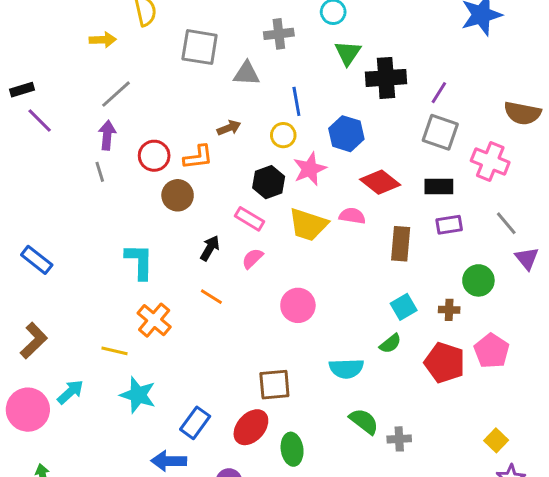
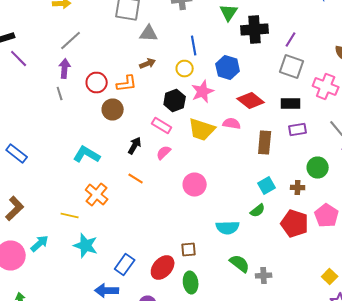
gray triangle: (247, 74) -> (149, 34), moved
cyan L-shape: (139, 261) -> (87, 154), turned -60
brown square: (274, 385) -> (189, 250), moved, size x0.7

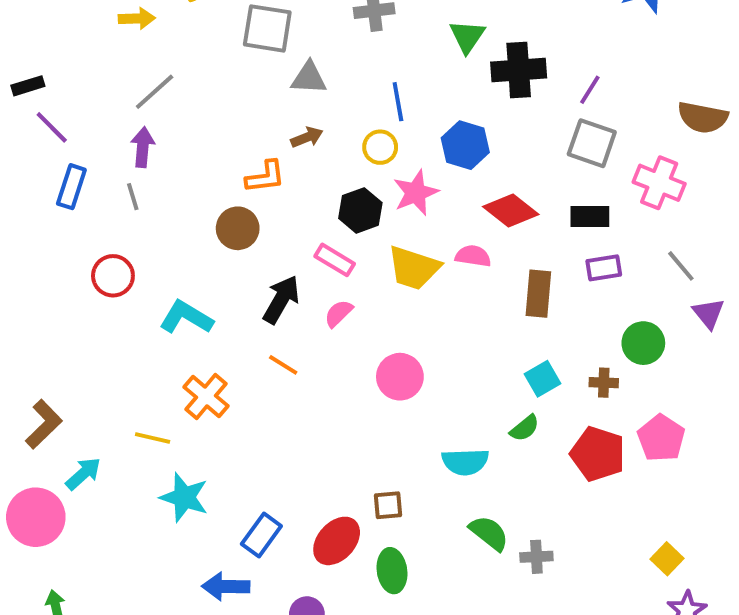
red circle: (97, 82) -> (113, 276), moved
black arrow: (135, 146) -> (281, 300), size x1.4
blue rectangle: (17, 154) -> (71, 187), moved, turned 70
cyan arrow: (40, 244) -> (83, 474), moved

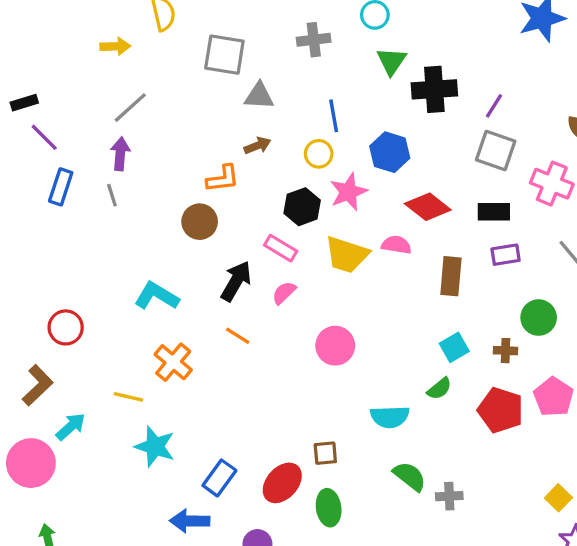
red circle: (113, 276) -> (66, 327), moved

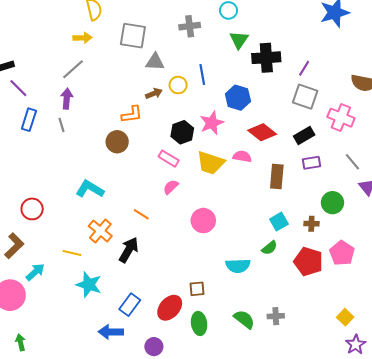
yellow arrow: (115, 46) -> (82, 38), moved
yellow circle: (319, 154) -> (178, 85), moved
black rectangle: (494, 212) -> (304, 135), turned -30
black arrow: (236, 281) -> (129, 250), moved
green semicircle: (410, 476) -> (244, 319), moved

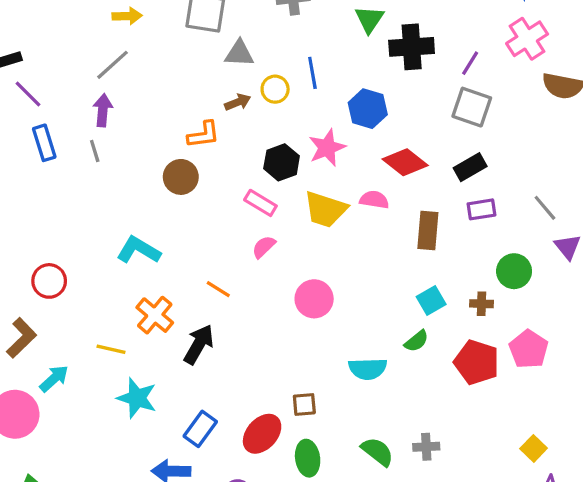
pink cross: (341, 118) -> (527, 39), moved, turned 35
blue rectangle: (29, 120) -> (44, 143), turned -35

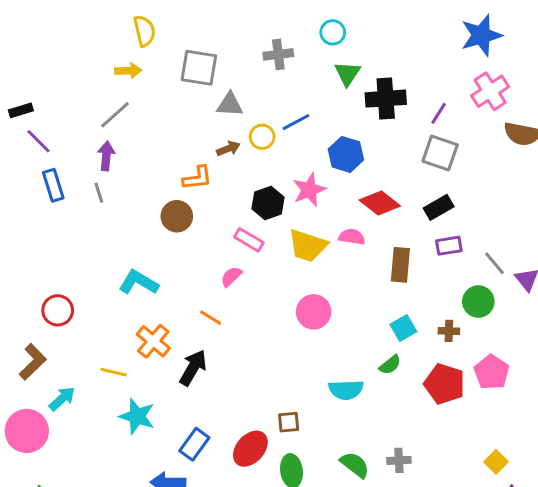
blue line: (312, 73) -> (296, 122), turned 72
gray line: (545, 208) -> (495, 263), moved
pink semicircle: (264, 247) -> (231, 277), moved
pink circle: (314, 299) -> (314, 312), moved

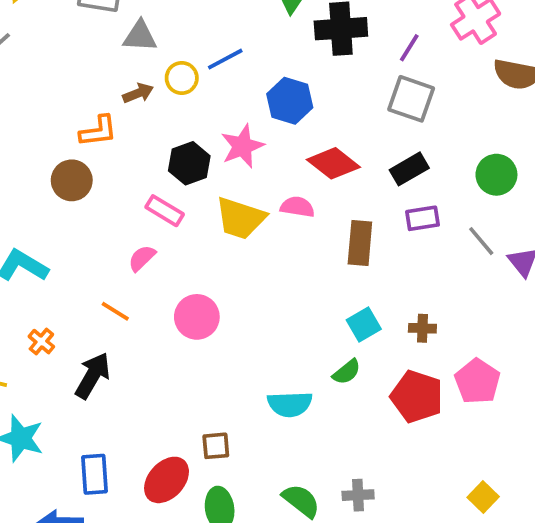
green circle: (478, 302) -> (496, 175), moved
pink circle: (314, 312) -> (197, 317), moved
orange cross: (153, 341) -> (41, 342), size x0.6
blue rectangle: (194, 444) -> (94, 474), turned -40

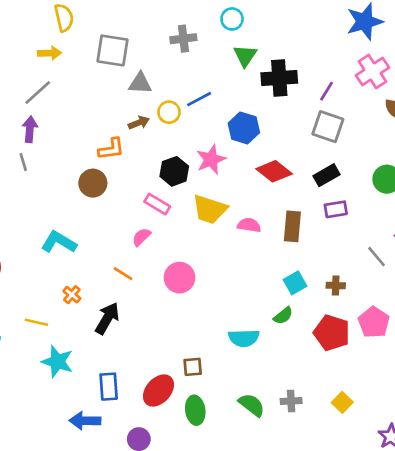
pink semicircle: (297, 207) -> (249, 225), moved
gray line: (481, 241) -> (376, 257), moved
yellow square: (483, 497) -> (342, 402), moved

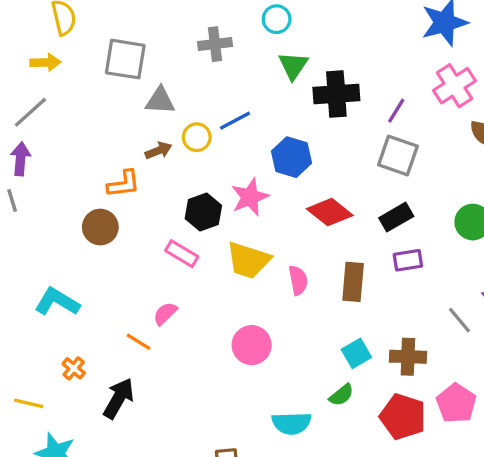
pink semicircle: (249, 225) -> (298, 280), turned 70
pink semicircle: (141, 237) -> (165, 313), moved
pink circle: (180, 278) -> (252, 345), moved
brown cross: (336, 285) -> (408, 357), size x1.5

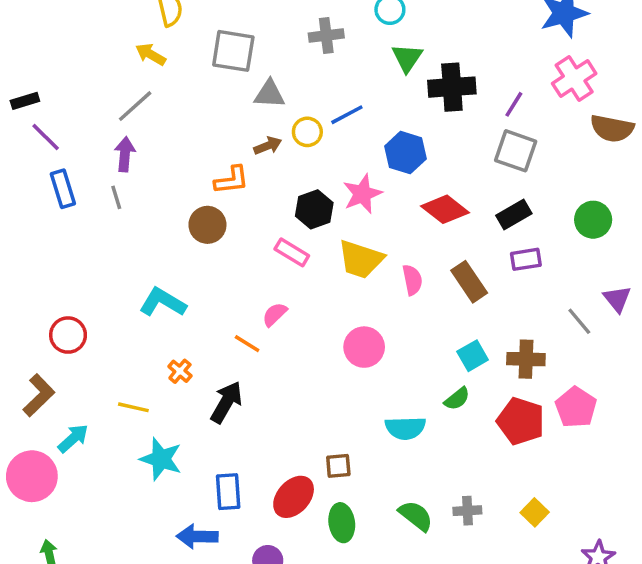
yellow arrow: (45, 62) -> (151, 54), turned -148
brown rectangle: (353, 282) -> (469, 282), turned -39

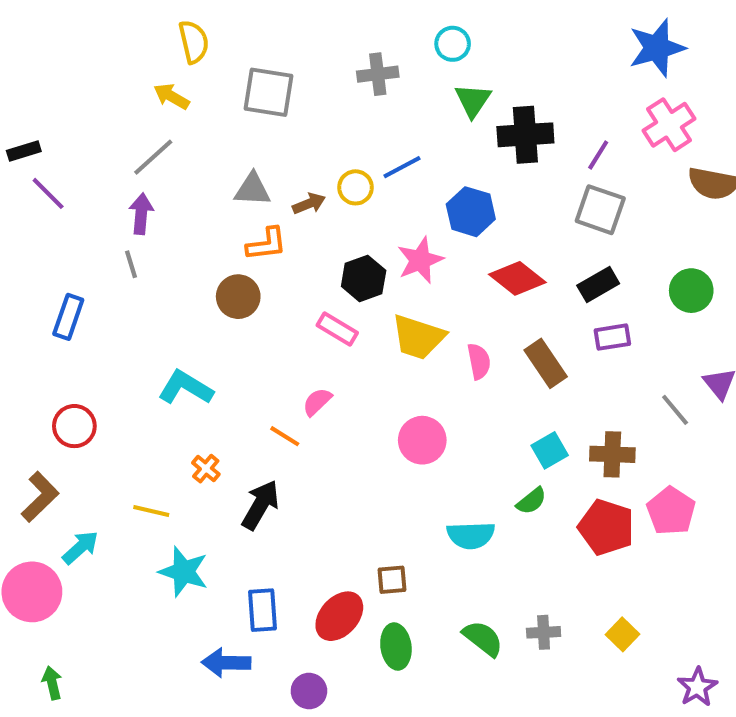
gray triangle: (269, 94) -> (252, 189), moved
blue rectangle: (63, 189) -> (68, 317), moved, turned 36

